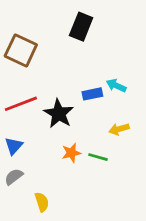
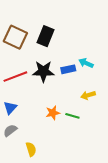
black rectangle: (81, 27) -> (45, 36), moved
black star: (59, 114) -> (43, 71), moved, turned -30

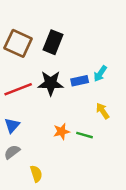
cyan arrow: (86, 63) -> (100, 74), turned -80
yellow arrow: (88, 95) -> (103, 111), turned 72

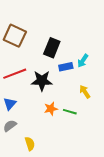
black rectangle: (53, 42) -> (52, 48), moved
black star: (51, 83) -> (42, 81), moved

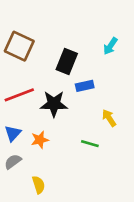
cyan arrow: (83, 61) -> (110, 46), moved
orange star: (51, 109) -> (40, 140), moved

